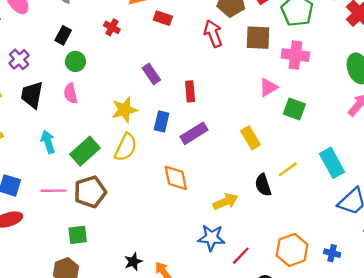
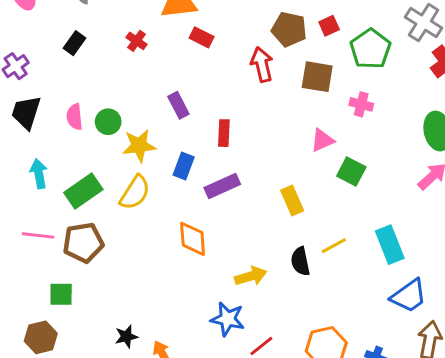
pink cross: (295, 55) -> (361, 104), size x0.7
green circle: (75, 61) -> (108, 122), moved

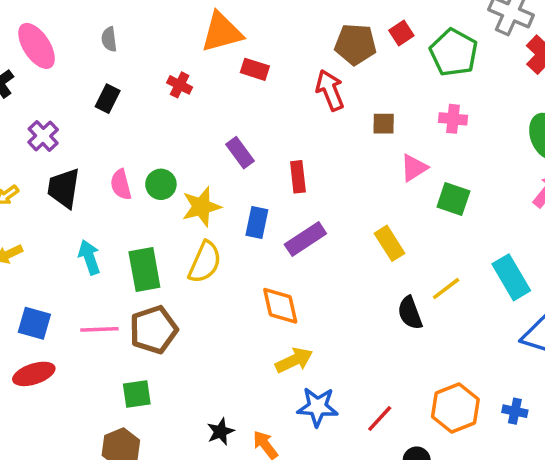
brown square: (317, 77) -> (384, 124), moved, size x0.6
green rectangle: (83, 191) -> (144, 270), turned -57
yellow arrow: (251, 276) -> (294, 360), moved
blue star: (228, 319) -> (318, 407), moved

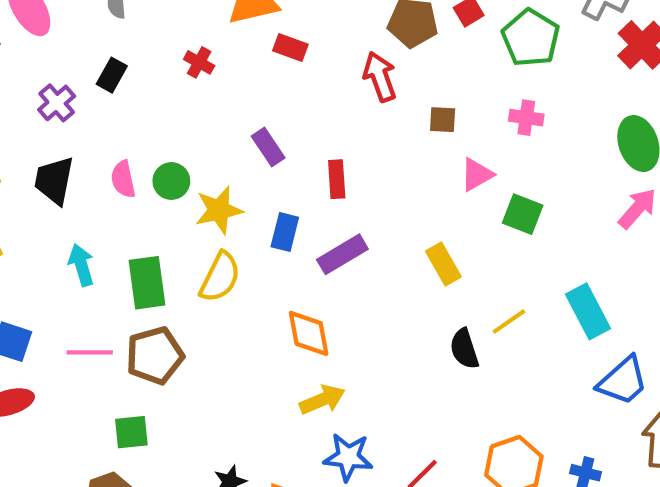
purple cross: (43, 136) -> (57, 103), moved

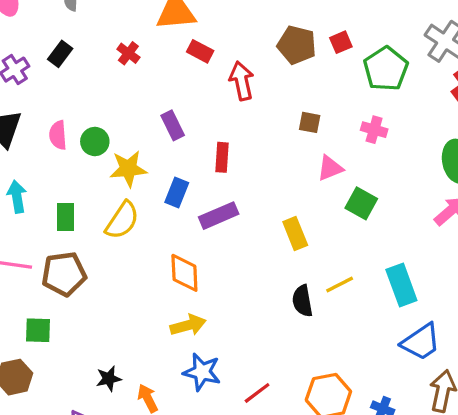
red arrow: (380, 77) -> (242, 81), moved
green rectangle: (147, 283) -> (66, 217), size x0.7

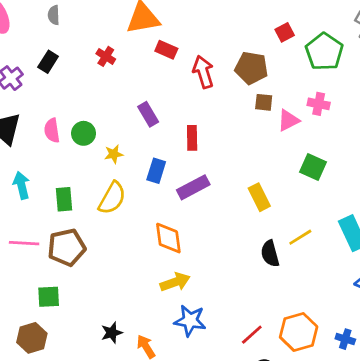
brown pentagon: (297, 45) -> (251, 68), moved
pink triangle: (330, 168) -> (288, 120), moved
yellow star: (128, 169) -> (114, 154), size x0.6
red line: (257, 393) -> (252, 335), moved

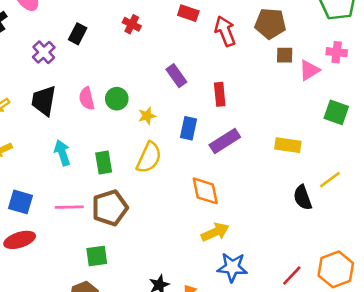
yellow rectangle: (259, 197) -> (288, 145), turned -50

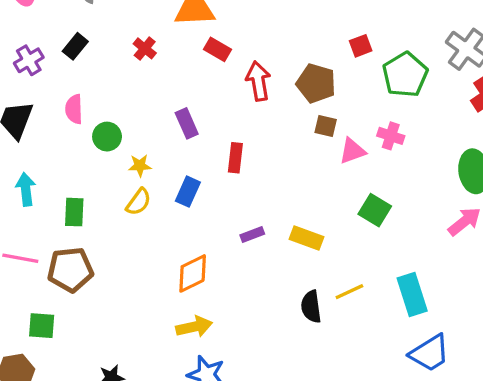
pink semicircle: (87, 98) -> (74, 109), moved
purple rectangle: (225, 141) -> (252, 234), moved, size x0.6
yellow semicircle: (149, 158) -> (139, 202), moved, size x0.7
orange diamond: (205, 191) -> (193, 273), turned 64

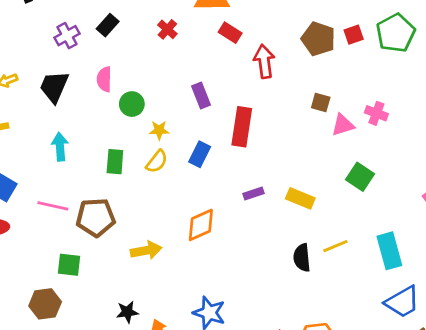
green pentagon: (405, 75) -> (396, 33), moved
brown pentagon: (316, 83) -> (318, 39), moved
red rectangle: (235, 158) -> (242, 127), size x1.5
green rectangle: (74, 212) -> (115, 162), moved
yellow arrow: (194, 327) -> (146, 250), moved

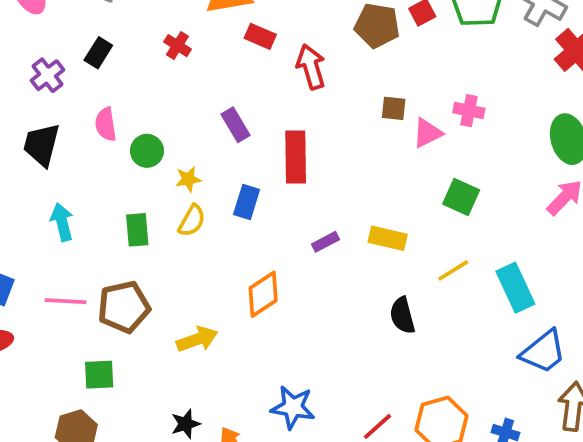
yellow line: (335, 246) -> (453, 270), moved

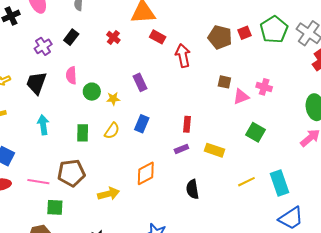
red rectangle: (296, 157) -> (187, 124), moved, size x0.6
yellow star: (188, 179) -> (113, 99), moved
yellow line: (453, 270) -> (246, 182), moved
pink line: (65, 301) -> (38, 182), moved
black semicircle: (402, 315) -> (192, 189), moved

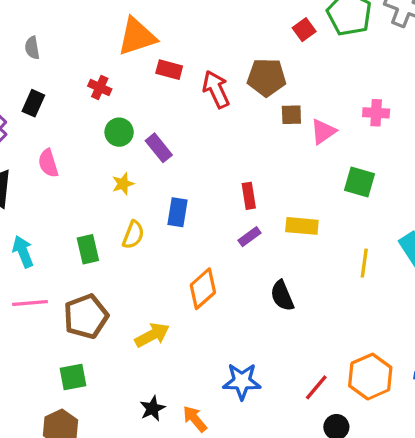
brown pentagon: (220, 37) -> (267, 77), moved
pink cross: (264, 87) -> (376, 113), moved
green circle: (92, 92) -> (119, 132), moved
pink line: (38, 182) -> (30, 303), moved
yellow line: (246, 182) -> (364, 263), turned -42

